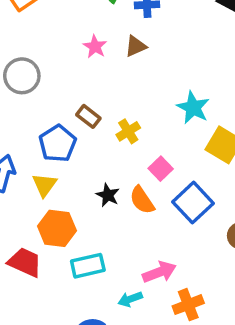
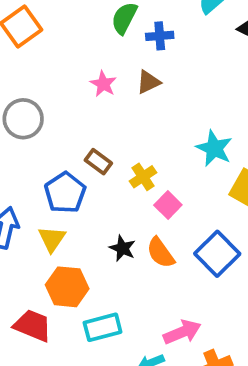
pink square: (161, 169) -> (168, 205), moved

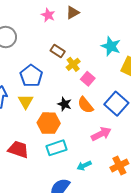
brown rectangle: (98, 162) -> (58, 51), moved
orange hexagon: (67, 287) -> (49, 123), moved
pink arrow: (182, 332) -> (101, 134), moved

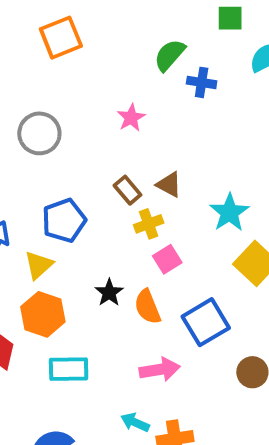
brown triangle: (73, 12) -> (169, 185), moved, turned 40
orange hexagon: (49, 123) -> (43, 314), moved
cyan arrow: (84, 166) -> (135, 422), moved, turned 32

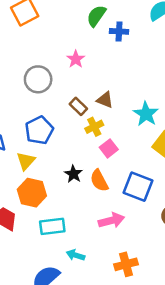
gray circle: (39, 133) -> (38, 79), moved
blue square: (206, 322) -> (138, 187), turned -32
cyan arrow: (135, 422) -> (76, 255), moved

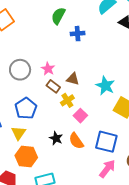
blue cross: (119, 31) -> (78, 34), moved
pink star: (76, 59) -> (48, 69), moved
pink arrow: (111, 220) -> (107, 169), moved, turned -30

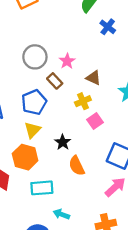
blue cross: (78, 34) -> (108, 27), turned 32
brown rectangle: (53, 86) -> (55, 81), moved
yellow triangle: (19, 133) -> (32, 130), moved
orange semicircle: (76, 141) -> (77, 166), moved

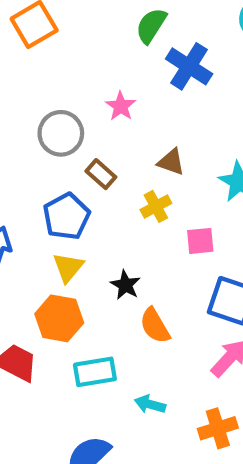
blue cross: (108, 27) -> (189, 66), size x1.5
pink star: (67, 61) -> (121, 106), moved
pink square: (95, 121) -> (200, 241), moved, turned 35
cyan arrow: (61, 214) -> (150, 404), moved

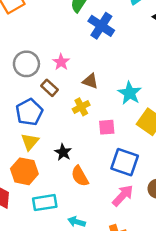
pink star: (121, 106) -> (61, 62), moved

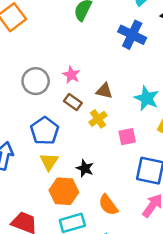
blue cross: (101, 26) -> (132, 35), moved
brown rectangle: (49, 88) -> (73, 102), moved
orange hexagon: (24, 171) -> (64, 191), moved
orange semicircle: (80, 176) -> (108, 205), moved

